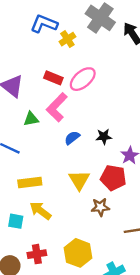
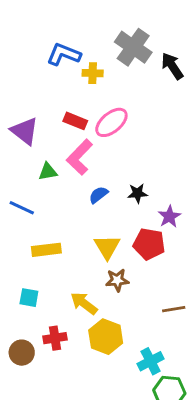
yellow cross: (67, 39) -> (93, 73), turned 35
brown star: (100, 207) -> (117, 280), moved
yellow arrow: (40, 211) -> (84, 303), moved

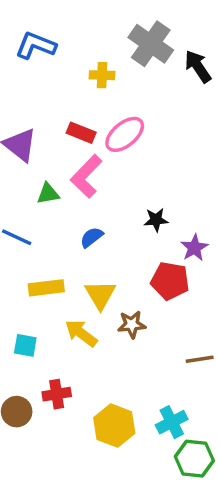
blue L-shape: (64, 54) -> (36, 46), moved
blue semicircle: (98, 195) -> (92, 237), moved
yellow triangle: (107, 247) -> (100, 295), moved
yellow arrow: (84, 303) -> (81, 333), moved
yellow hexagon: (106, 337) -> (114, 426), moved

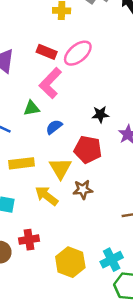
green triangle: (48, 194) -> (32, 108), moved
red pentagon: (170, 281) -> (88, 149), moved

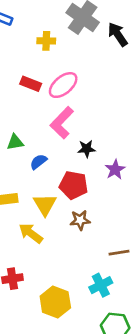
pink L-shape: (50, 83) -> (62, 123), moved
brown star: (83, 190) -> (80, 220), moved
cyan cross: (112, 260) -> (101, 285), moved

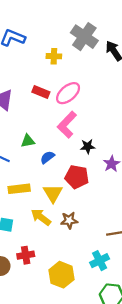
brown star: (80, 220) -> (69, 220), moved

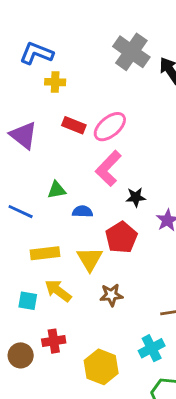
yellow cross: (54, 56) -> (55, 82), moved
blue semicircle: (47, 157) -> (82, 212), turned 40
red pentagon: (77, 177) -> (121, 237), turned 30
yellow arrow: (41, 217) -> (58, 291), moved

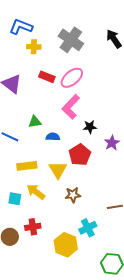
gray cross: (131, 52) -> (71, 40), moved
cyan cross: (152, 348) -> (88, 228), moved

